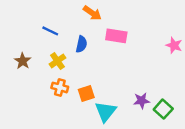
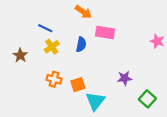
blue semicircle: (81, 44) -> (81, 44), moved
yellow cross: (57, 61) -> (52, 47), moved
purple star: (142, 101) -> (125, 78), moved

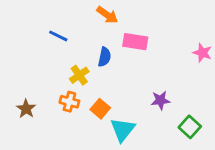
yellow cross: (52, 47) -> (79, 75), moved
brown star: (20, 55) -> (26, 109), moved
orange square: (78, 85) -> (100, 109), turned -32

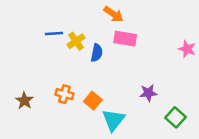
orange arrow: (107, 15) -> (113, 14), moved
blue line: (58, 36) -> (54, 33), turned -30
yellow cross: (79, 75) -> (76, 41), moved

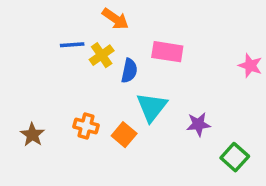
orange arrow: (113, 14) -> (115, 19), moved
cyan triangle: (113, 120) -> (152, 107), moved

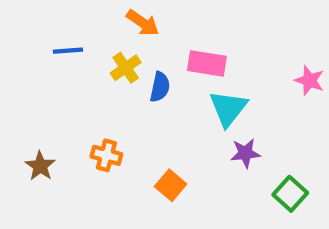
blue line: (72, 45) -> (68, 51), moved
cyan triangle: (152, 107) -> (228, 108), moved
orange square: (124, 135) -> (171, 185), moved

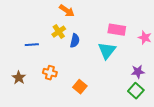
blue line: (68, 51) -> (32, 45), moved
pink rectangle: (207, 63) -> (117, 30), moved
purple star: (245, 153) -> (138, 72), moved

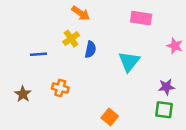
pink rectangle: (117, 30) -> (141, 18), moved
orange square: (80, 87) -> (110, 117), moved
green square: (136, 91) -> (164, 110), turned -35

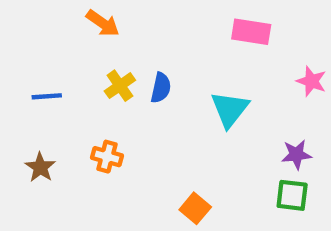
orange arrow: (81, 13) -> (103, 23), moved
yellow cross: (71, 39) -> (120, 86), moved
blue line: (38, 54) -> (47, 96), moved

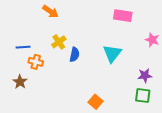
blue semicircle: (161, 88) -> (75, 55), moved
orange cross: (107, 157) -> (36, 62), moved

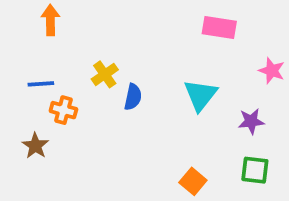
orange arrow: (50, 11) -> (50, 20), moved, turned -126
purple star: (145, 75) -> (251, 121), moved
orange square: (96, 102) -> (193, 181), moved

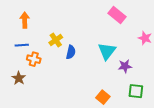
orange arrow: (50, 20) -> (25, 20), moved
pink rectangle: (219, 28) -> (117, 15), turned 30
purple star: (251, 121) -> (125, 66), moved

